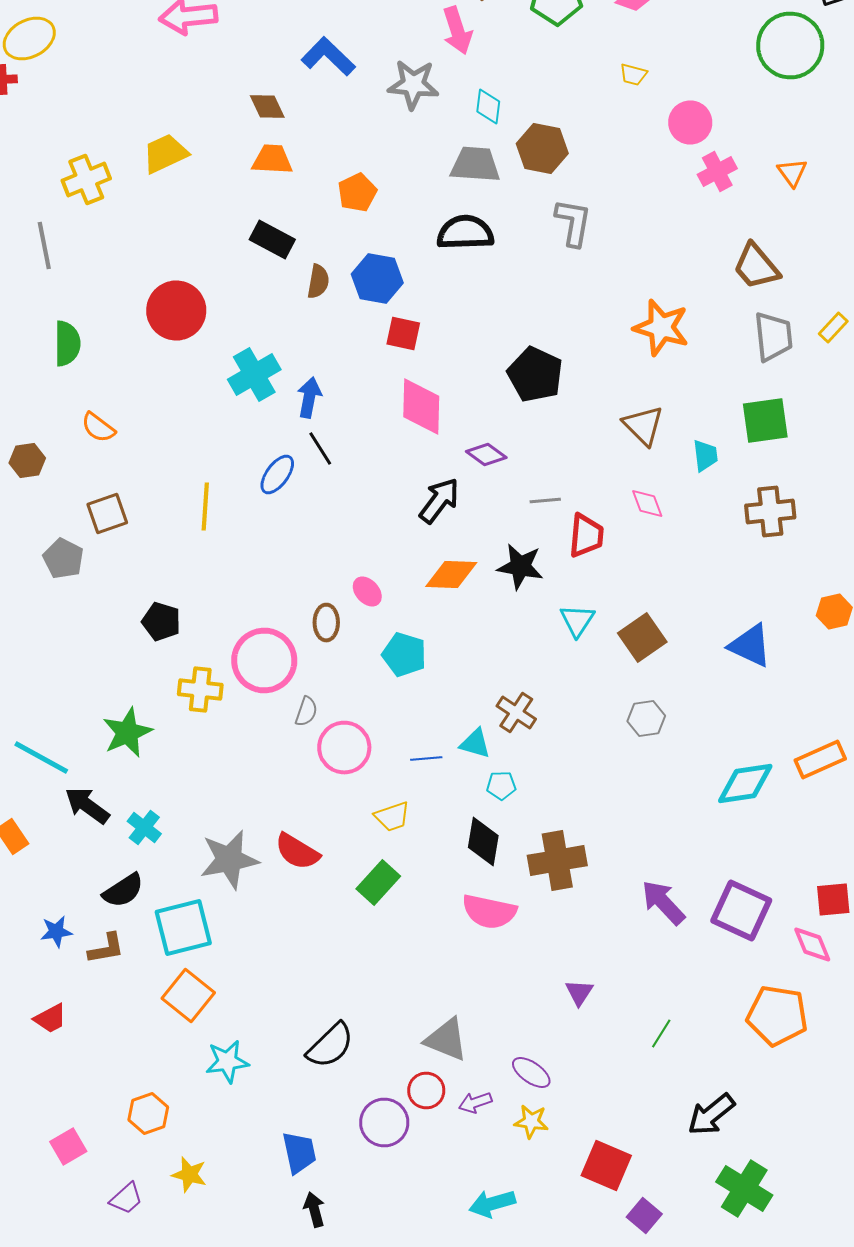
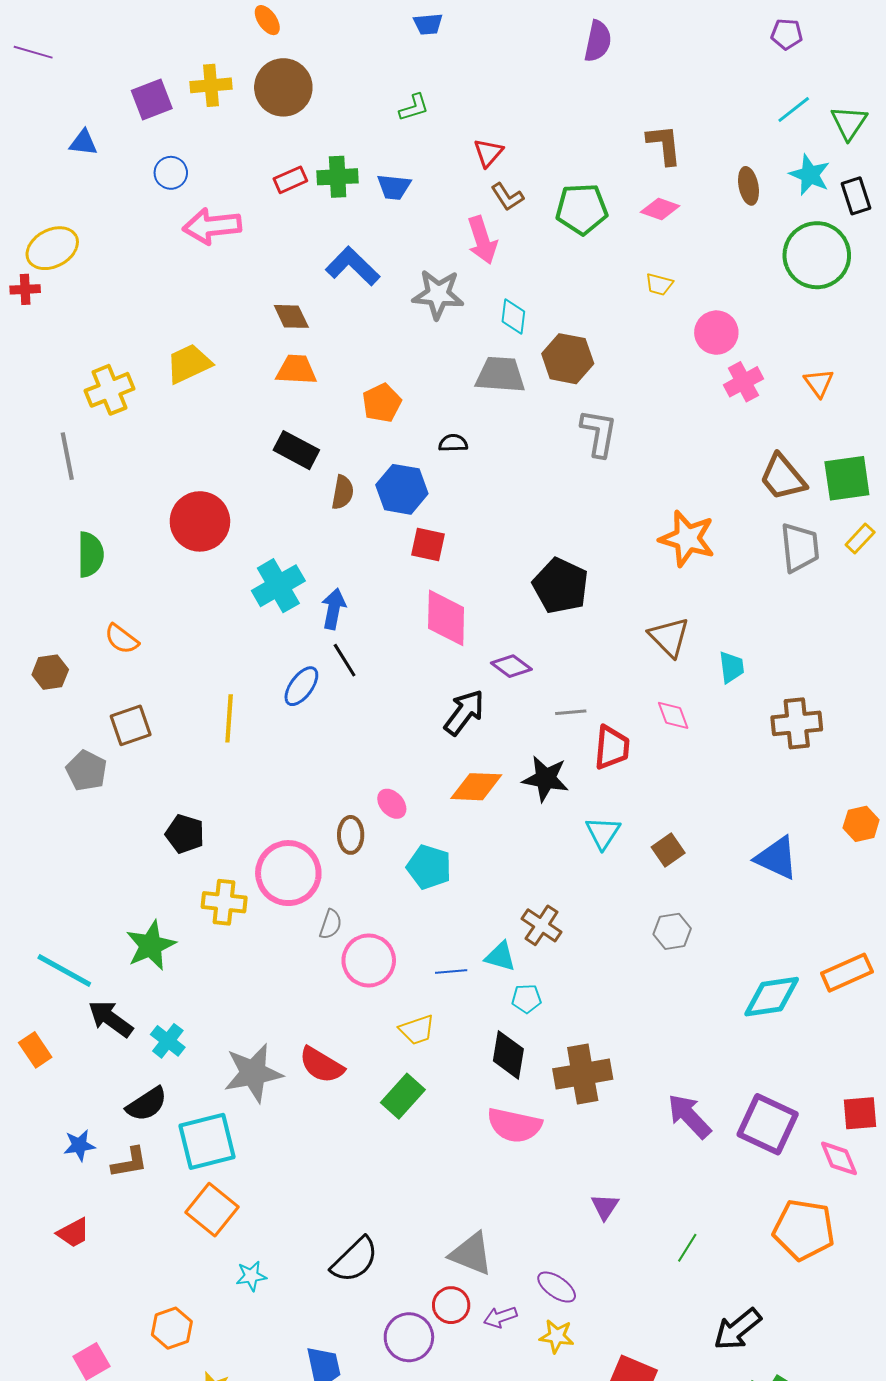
black semicircle: (465, 232) -> (453, 443), moved, size x0.5
green square: (765, 420) -> (847, 478), moved
brown square: (642, 638) -> (668, 850), size x0.7
cyan star: (227, 1062) -> (251, 1276), size x0.7

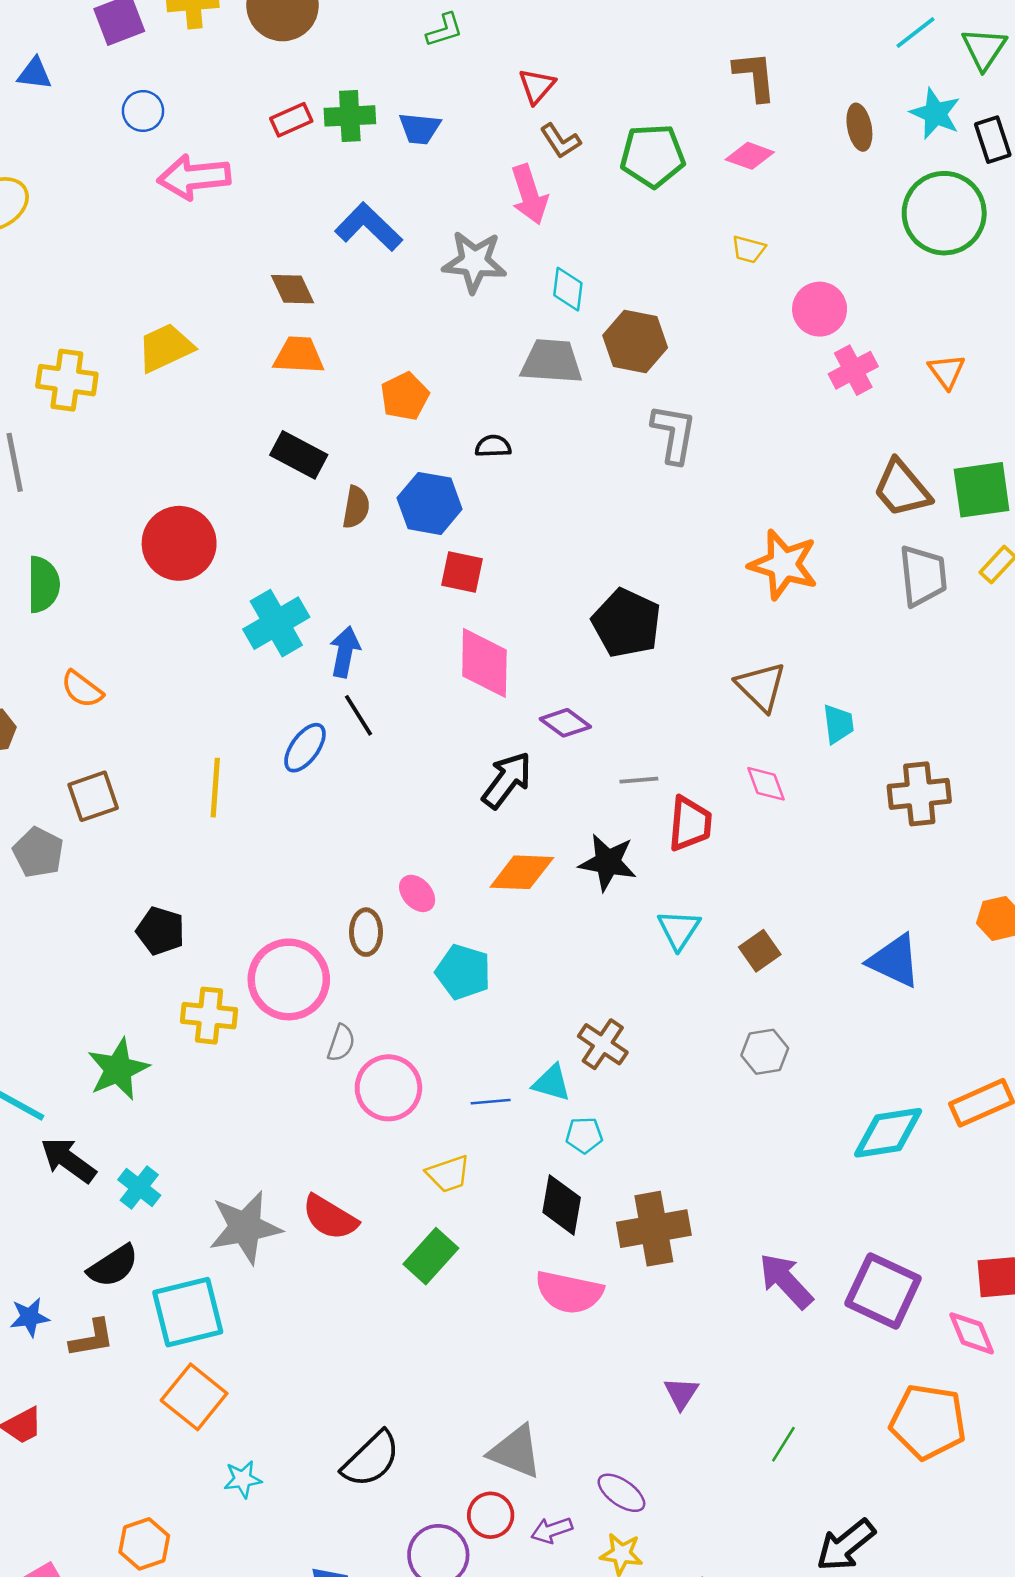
yellow cross: (110, 390) -> (67, 380), turned 30

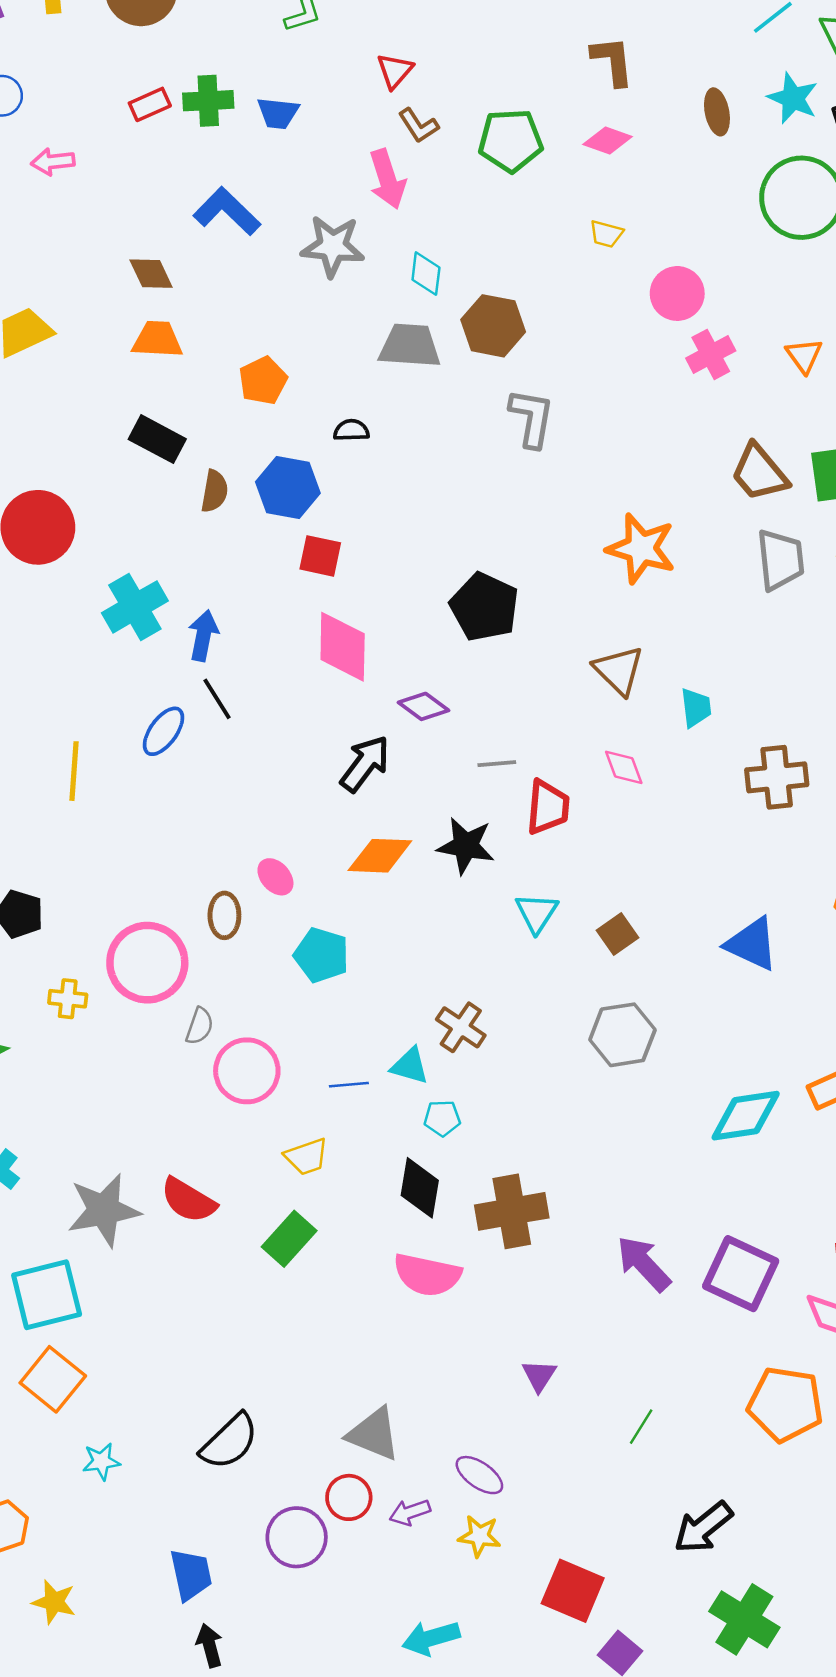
pink arrow: (194, 177) -> (53, 162), size x0.6
yellow cross: (209, 1016) -> (68, 999), size x0.7
gray hexagon: (765, 1052) -> (622, 1035), size x1.4

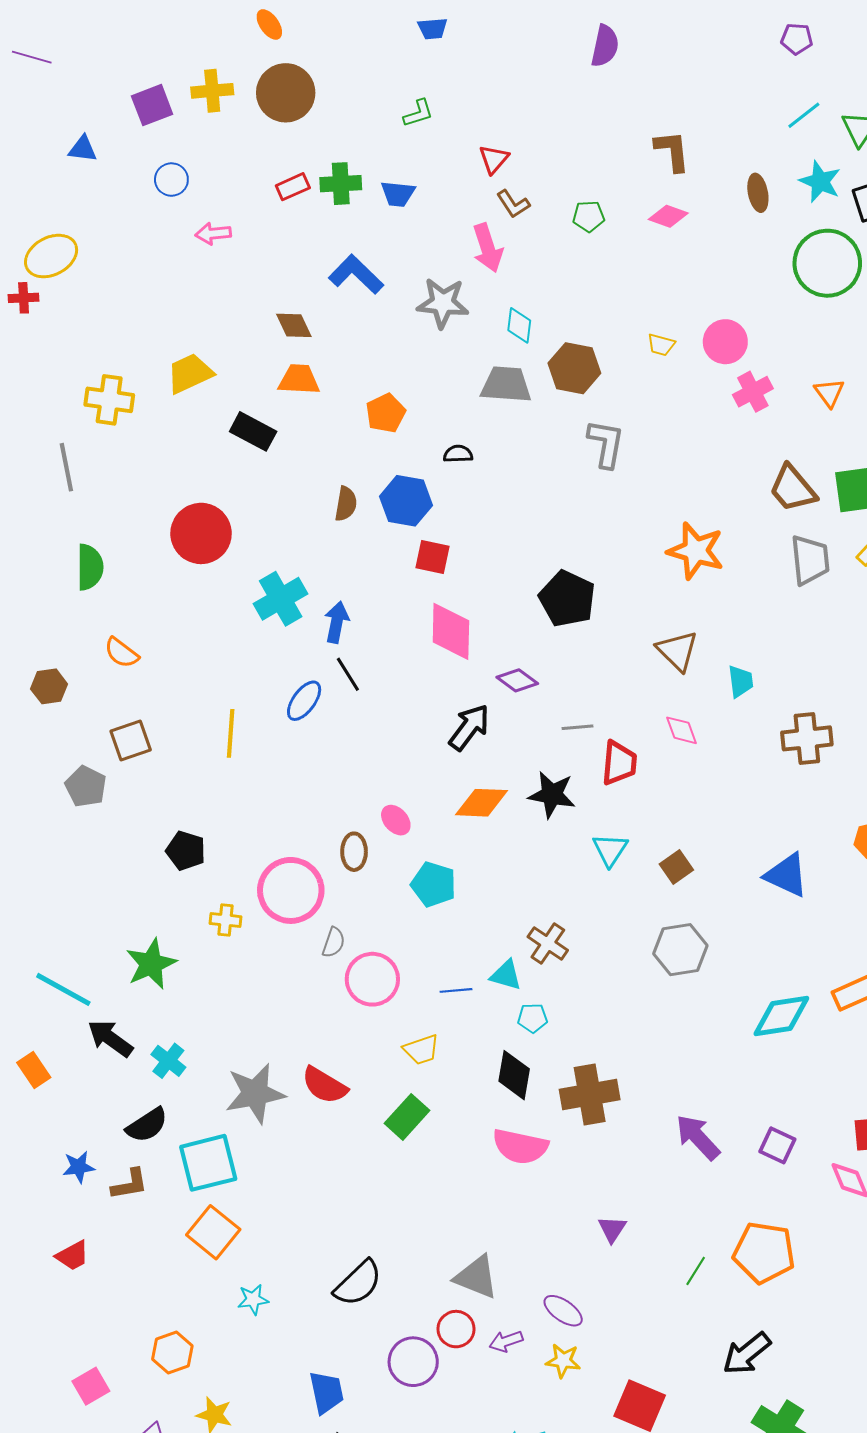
green pentagon: (511, 140) -> (589, 216), size x0.6
yellow trapezoid: (606, 234) -> (661, 345), moved
black rectangle: (157, 439) -> (253, 431), moved
purple square: (741, 1274) -> (777, 1145), size x0.6
orange pentagon: (785, 1404) -> (764, 1253), moved

